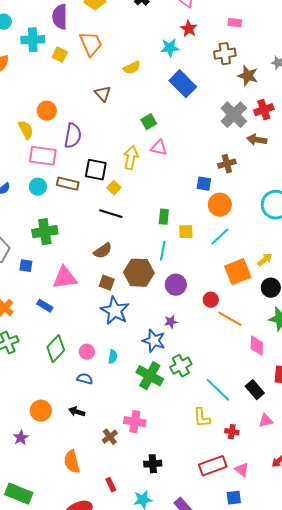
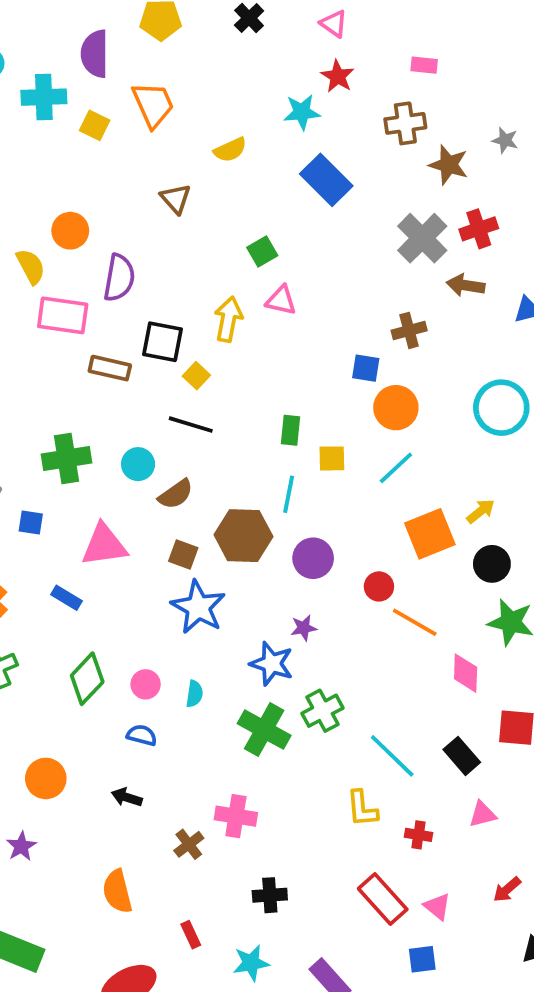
cyan circle: (38, 187) -> (138, 464), moved
orange circle: (41, 411) -> (46, 778), moved
red rectangle: (213, 466) -> (383, 899), turned 68

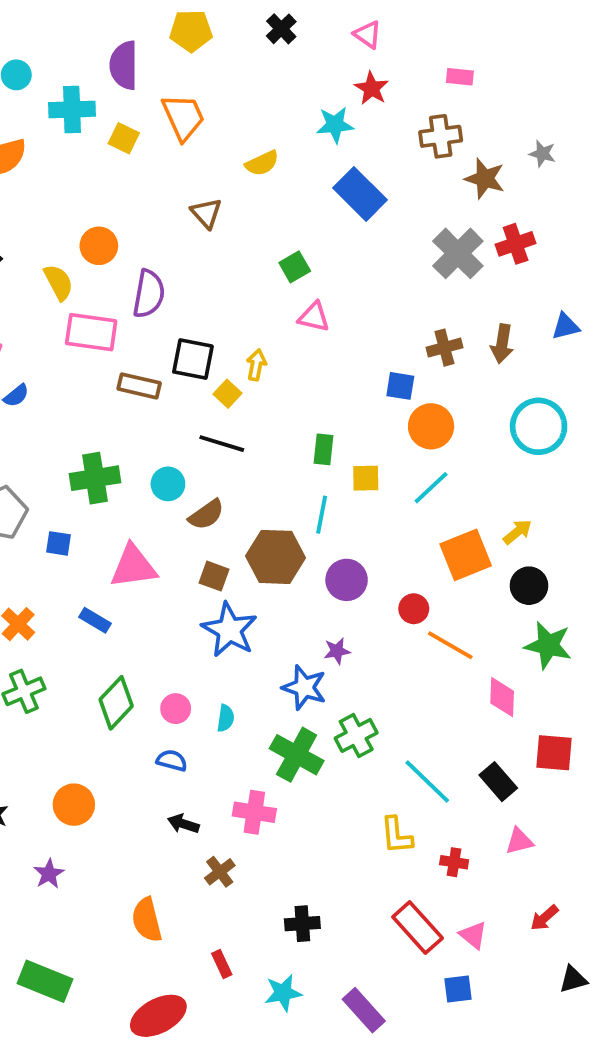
brown arrow: (466, 285) -> (502, 344), moved, turned -90
yellow arrow: (228, 319) -> (256, 365), moved, size x0.7
black arrow: (127, 797) -> (183, 824), moved
pink cross: (236, 816) -> (254, 812), moved

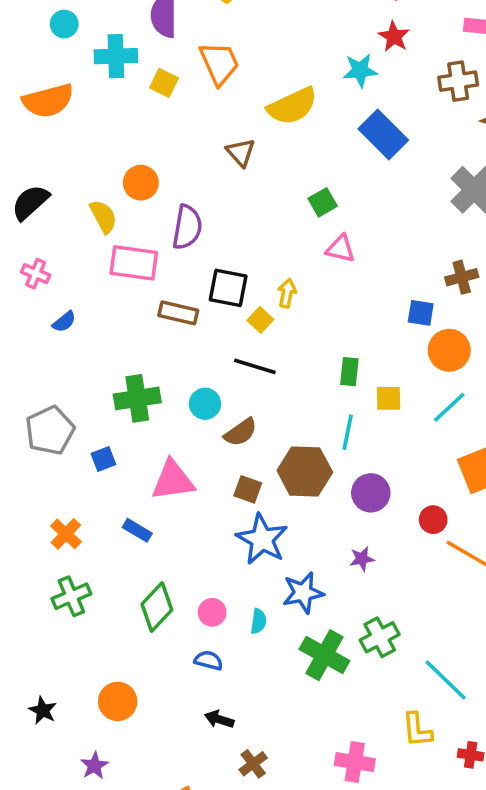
yellow semicircle: (262, 163) -> (292, 106), size x1.6
blue square: (59, 543) -> (103, 459), turned -30
blue star: (304, 687) -> (303, 593), moved, turned -30
pink cross: (254, 812) -> (355, 762), moved

